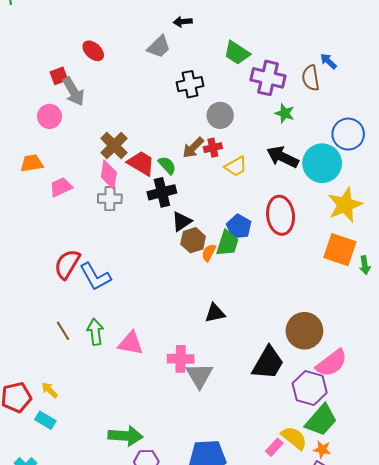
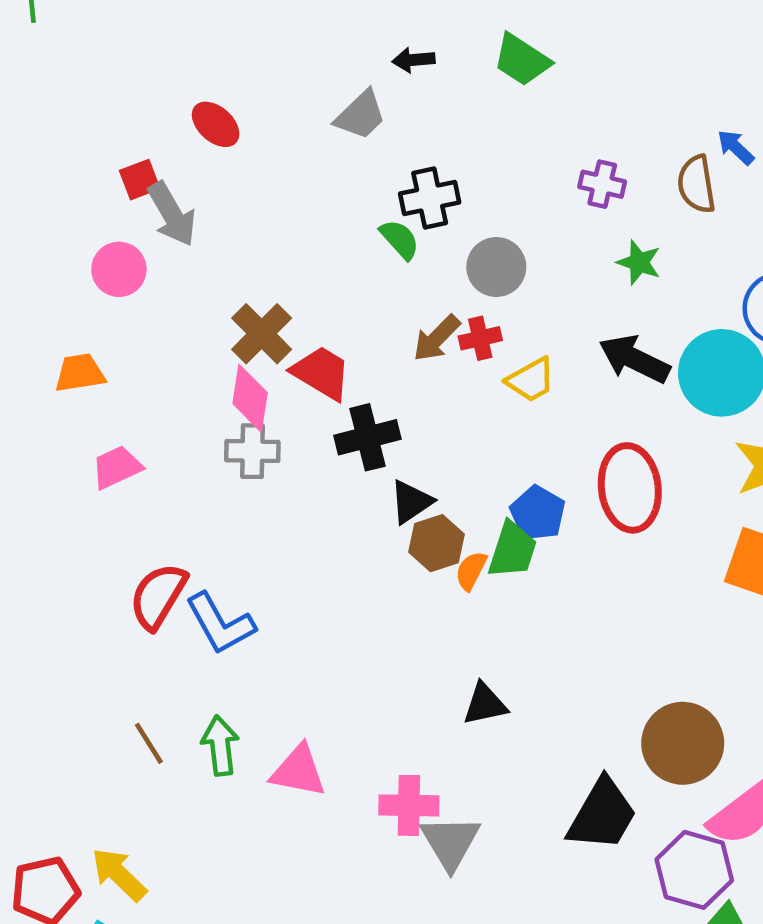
green trapezoid: (237, 53) -> (522, 60), moved
purple cross: (268, 78) -> (602, 184), size x0.6
green semicircle: (167, 165) -> (400, 239), moved
pink trapezoid: (61, 187) -> (117, 467), moved
yellow arrow: (50, 390) -> (119, 874), size x1.5

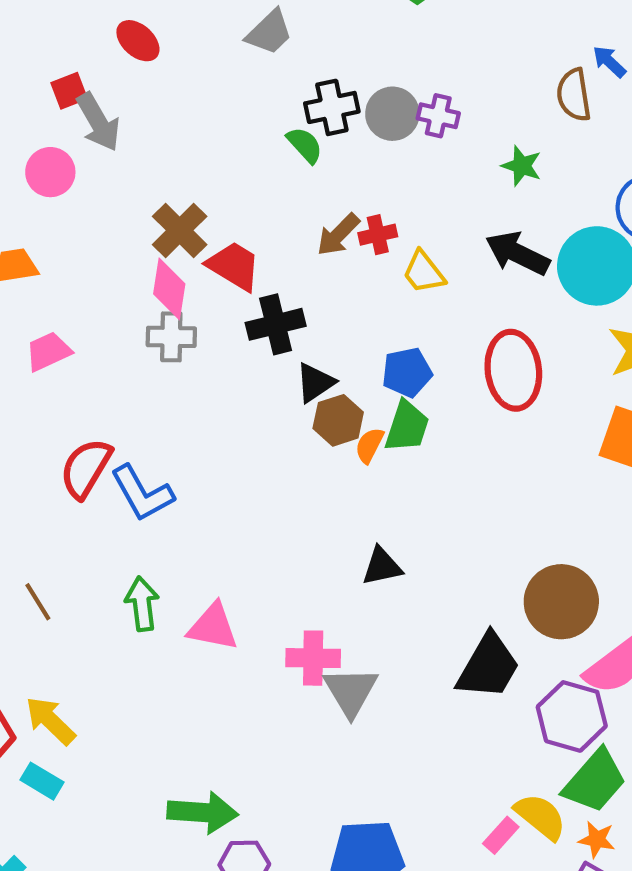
purple cross: (602, 184) -> (438, 116), moved
gray circle: (496, 267) -> (392, 114), moved
yellow trapezoid: (531, 380) -> (424, 272), turned 81
blue pentagon: (538, 513) -> (407, 372), moved, turned 30
brown line: (149, 743) -> (38, 602), moved

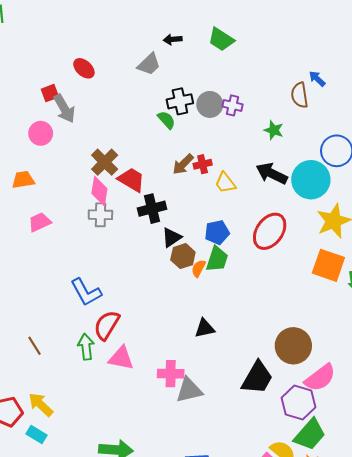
red ellipse: (513, 370) -> (270, 231), turned 42
red semicircle: (86, 468) -> (107, 325), moved
gray triangle: (351, 691) -> (189, 390), turned 48

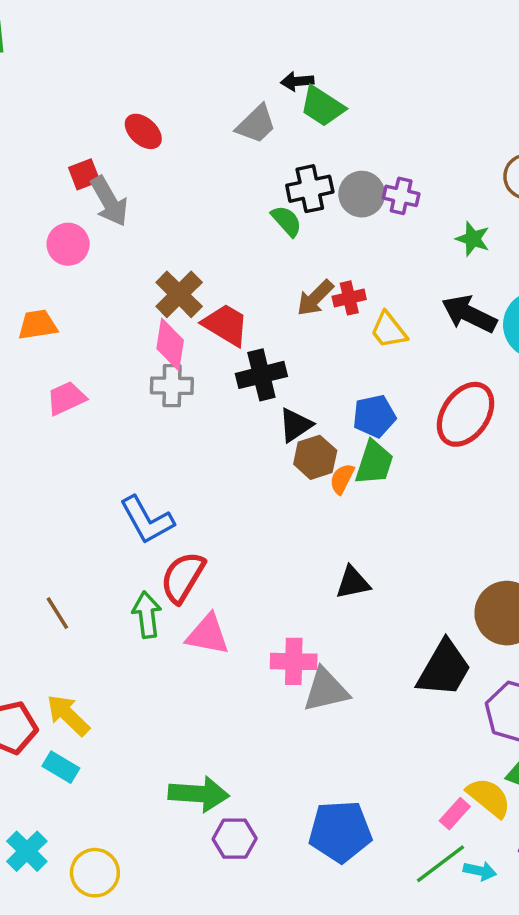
green trapezoid: (221, 39) -> (322, 106), moved

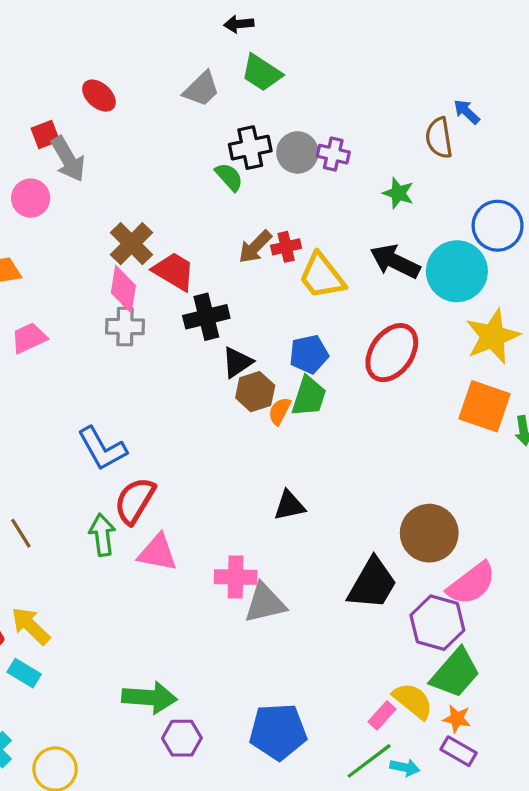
black arrow: (297, 81) -> (239, 24), moved
yellow trapezoid: (389, 330) -> (322, 276), size x1.4

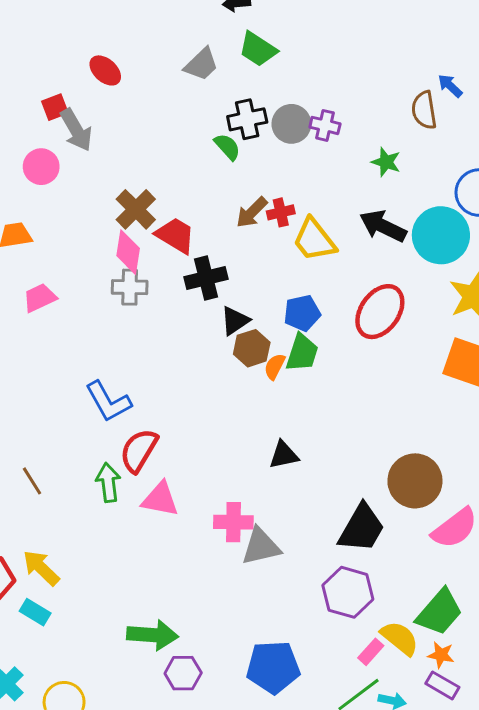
purple hexagon: (437, 623) -> (348, 592), moved

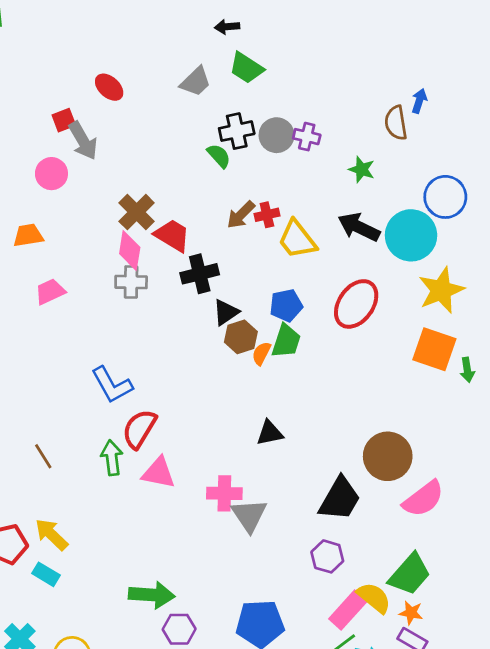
blue arrow: (450, 86) -> (419, 101), turned 65
gray triangle: (261, 547) -> (249, 515), turned -51
purple hexagon: (348, 592) -> (327, 556), size x0.7
pink rectangle: (371, 652) -> (348, 610), size x1.6

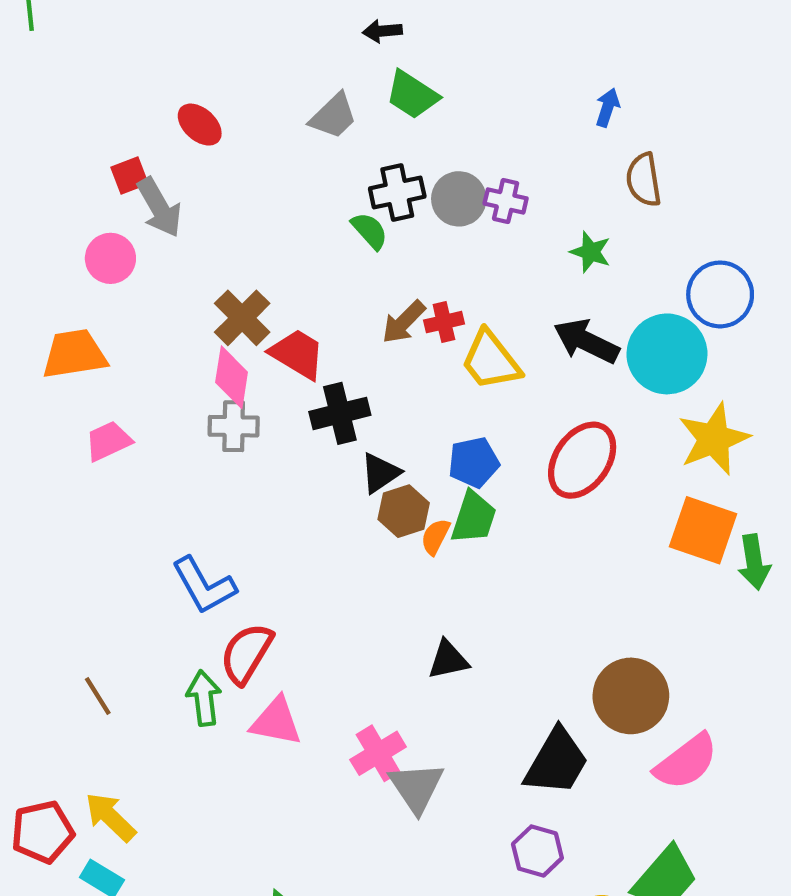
blue arrow: (419, 101) -> (608, 108), moved
orange trapezoid: (28, 235) -> (74, 354), size x1.4
green arrow: (467, 370) -> (754, 562), size x1.4
pink cross: (224, 493) -> (378, 753), turned -32

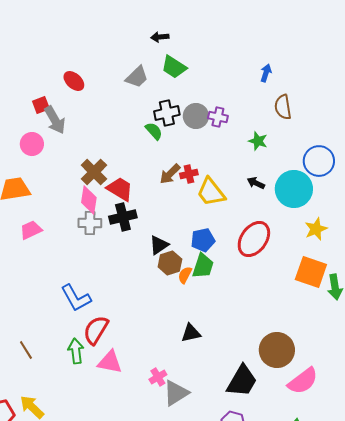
black arrow: (586, 341) -> (256, 183), size x0.6
black cross: (340, 413) -> (123, 217), moved
yellow star: (714, 439) -> (316, 229), size x0.7
pink cross: (378, 753) -> (158, 377), size x0.7
gray triangle: (416, 787) -> (176, 393), turned 32

